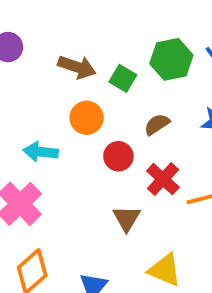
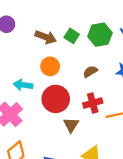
green square: (123, 78) -> (72, 36), moved
red circle: (118, 156) -> (56, 99), moved, size x1.6
red cross: (163, 179) -> (93, 103), turned 30

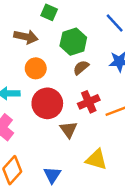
green hexagon: (100, 35) -> (73, 42), moved
green square: (72, 36) -> (49, 12), moved

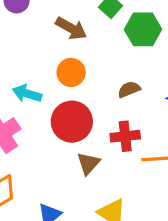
green hexagon: (73, 42) -> (143, 29), moved

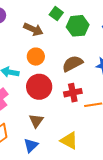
brown semicircle: (129, 89) -> (72, 64), size x1.5
brown triangle: (88, 163) -> (36, 121), moved

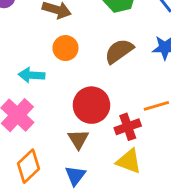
red circle: (39, 87) -> (91, 105), moved
red cross: (73, 93) -> (128, 127), moved

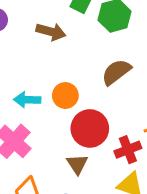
orange circle: (65, 48) -> (65, 95), moved

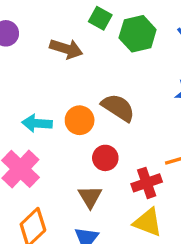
brown semicircle: (116, 72) -> (118, 108), moved, turned 68
red circle: (90, 128) -> (105, 158), size x0.6

